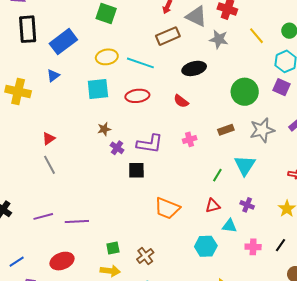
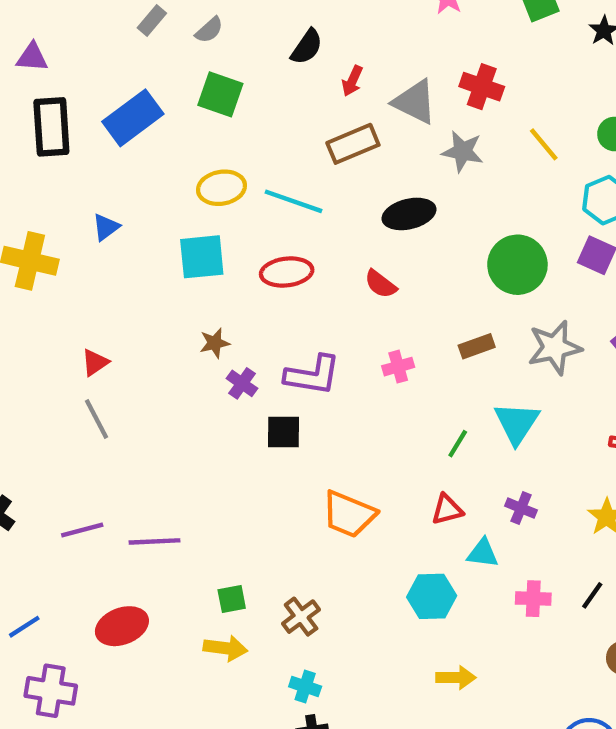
blue rectangle: (63, 42) -> (133, 118), moved

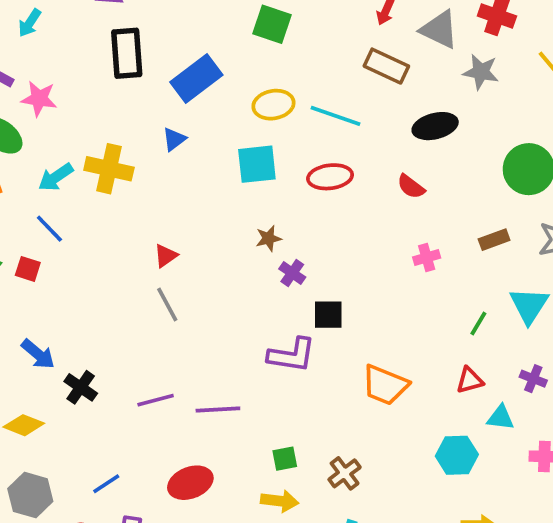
blue rectangle: (133, 118) -> (196, 79), moved
brown rectangle: (353, 144) -> (386, 66), turned 48
purple L-shape: (312, 375) -> (292, 355), moved

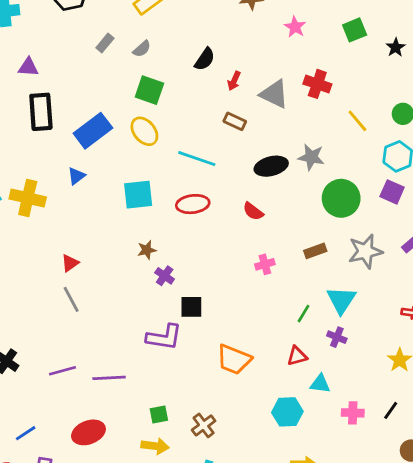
brown rectangle: (386, 66) -> (235, 121), size x0.7
gray star: (481, 72) -> (311, 157), moved
yellow ellipse: (273, 105) -> (144, 131), moved, turned 60
purple cross: (533, 379) -> (337, 337), moved

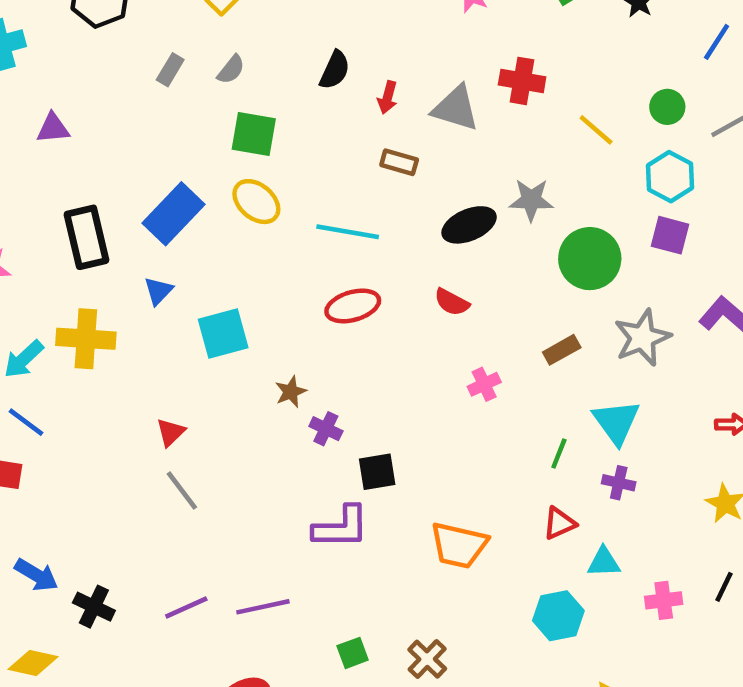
black rectangle: (41, 112) -> (87, 237), moved
cyan square: (138, 195) -> (223, 333), moved

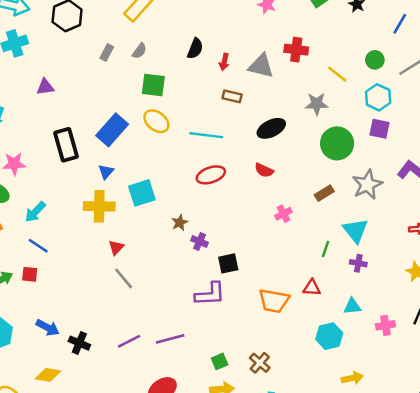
gray star: (531, 200) -> (317, 104), moved
yellow cross: (86, 339) -> (99, 206), moved
red triangle: (559, 523) -> (312, 288), moved, turned 30

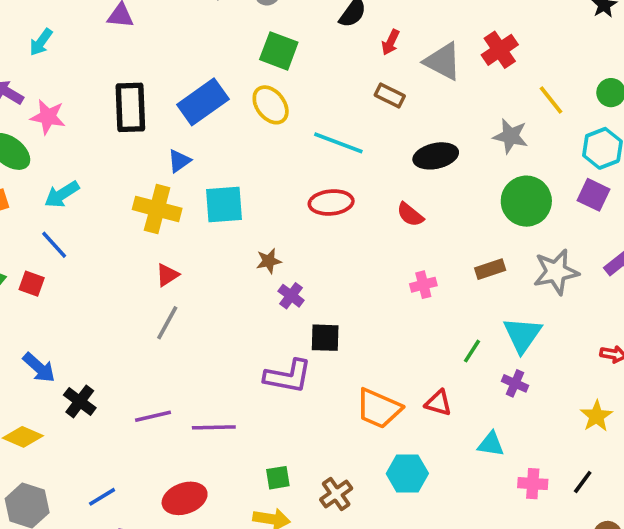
red cross: (296, 50) -> (500, 50), turned 35
gray line: (124, 278) -> (167, 323), turned 55
cyan hexagon: (329, 336) -> (407, 474), moved

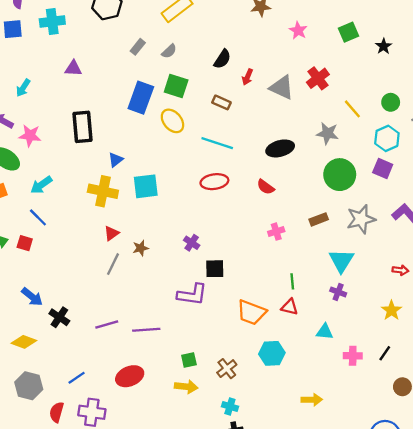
brown rectangle: (390, 96) -> (221, 102), moved
blue rectangle: (203, 102) -> (141, 98), moved, turned -32
brown star: (269, 261) -> (141, 248), moved
green line: (472, 351) -> (292, 281), moved, turned -35

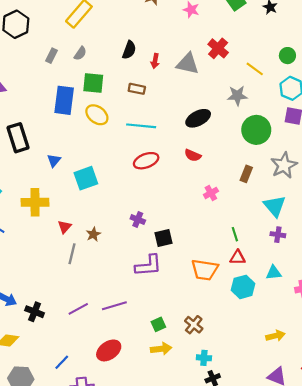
yellow cross: (103, 191) -> (35, 202), moved
brown rectangle: (319, 219) -> (246, 174), turned -35
cyan hexagon: (272, 353) -> (243, 287), moved

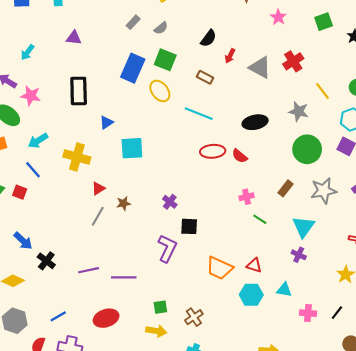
red ellipse: (146, 161) -> (213, 151), moved
green line: (235, 234) -> (260, 219), moved, turned -56
purple L-shape: (148, 265) -> (167, 248), turned -76

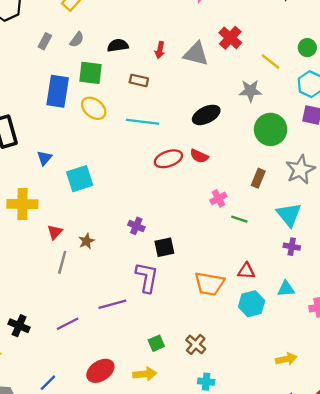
black semicircle: (208, 38) -> (118, 45), moved, turned -120
purple line: (124, 277) -> (112, 304), moved
yellow arrow: (156, 331) -> (145, 374), moved

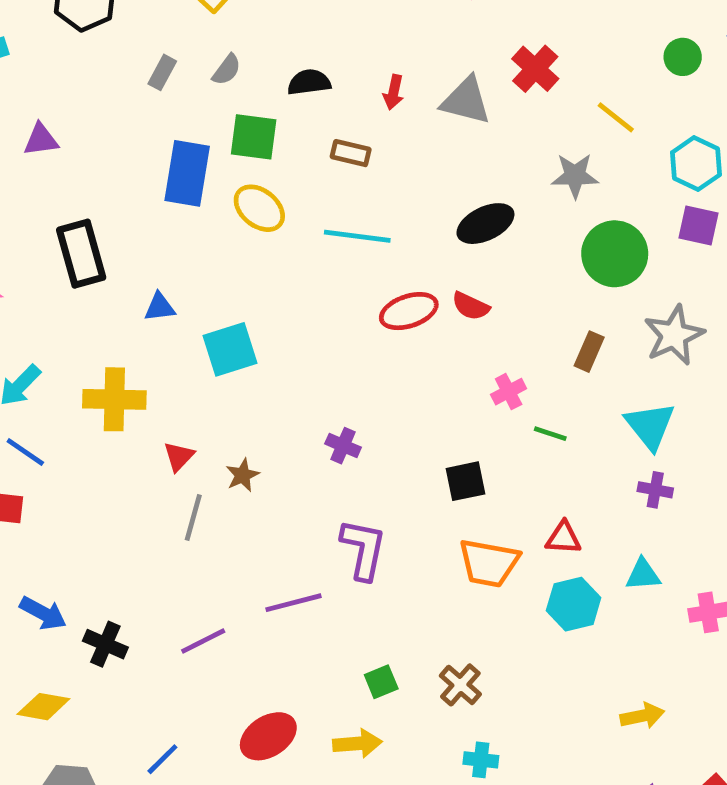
green circle: (307, 48) -> (683, 57), moved
blue triangle: (45, 158) -> (160, 307), turned 42
black square: (164, 247) -> (466, 481), moved

